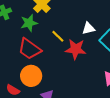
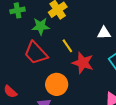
white triangle: (88, 28) -> (104, 33), moved
orange circle: (31, 76) -> (57, 84), moved

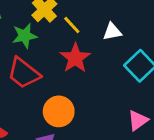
yellow line: (67, 46) -> (72, 25), moved
red star: (83, 63) -> (75, 58), moved, turned 30

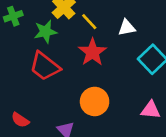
orange circle: (59, 111) -> (95, 101), moved
pink triangle: (138, 120) -> (151, 110), turned 42

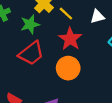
red trapezoid: (45, 66) -> (31, 53), turned -72
orange circle: (95, 101) -> (68, 68), moved

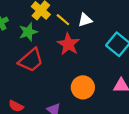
white triangle: (97, 17) -> (85, 20), moved
orange circle: (68, 68) -> (83, 87), moved

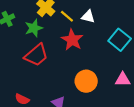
white triangle: (85, 20) -> (88, 17), turned 32

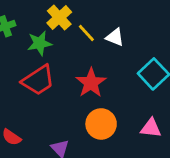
red star: (72, 40) -> (91, 83), moved

